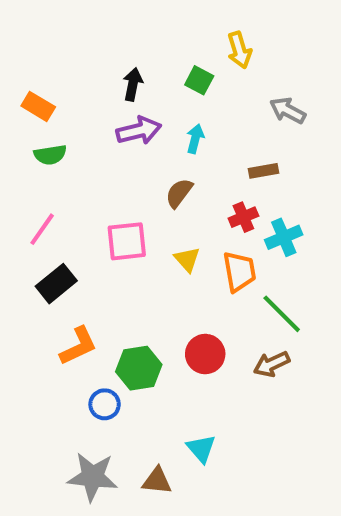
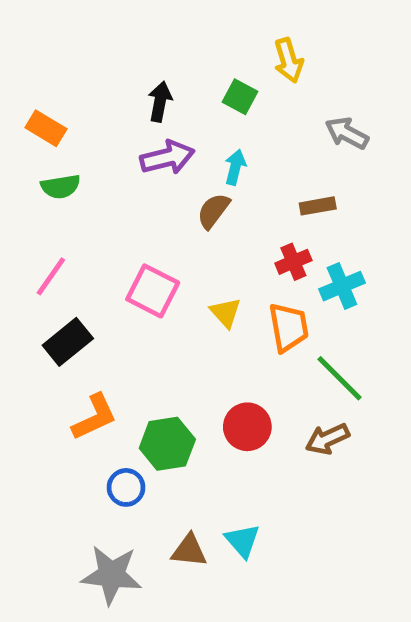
brown semicircle: (179, 193) -> (213, 211), moved
pink square: (127, 241) -> (153, 291), turned 33
brown triangle: (157, 481) -> (189, 551), moved

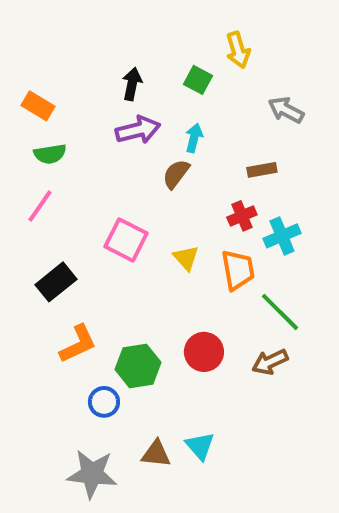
pink line: (51, 276) -> (40, 206), moved

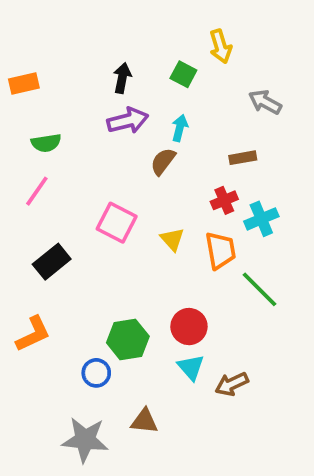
orange rectangle: (38, 106) -> (24, 83), moved, turned -44
orange L-shape: (78, 344) -> (33, 334), moved
brown arrow: (270, 362) -> (232, 384), moved
cyan triangle: (200, 446) -> (191, 367), moved

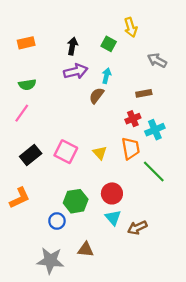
orange rectangle: (24, 83) -> (26, 43), moved
pink square: (117, 223) -> (66, 152), moved
yellow triangle: (172, 239) -> (100, 153), moved

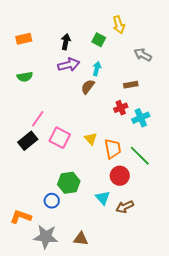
pink line: (22, 113) -> (38, 119), moved
orange trapezoid: (131, 148) -> (113, 149), moved
red circle: (112, 193) -> (120, 176), moved
orange L-shape: (20, 198) -> (21, 217), moved, turned -135
brown triangle: (86, 250) -> (81, 239), moved

